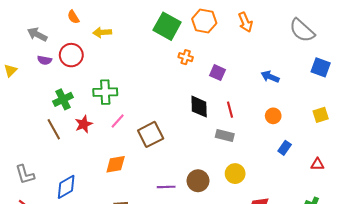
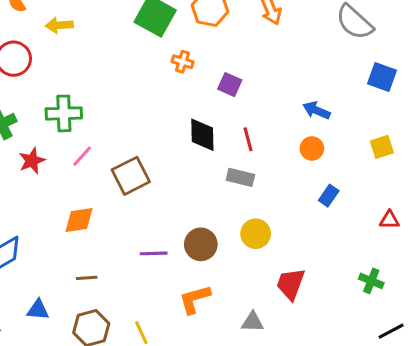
blue arrow: (270, 77) -> (316, 110), moved
red triangle: (318, 164) -> (390, 220), moved

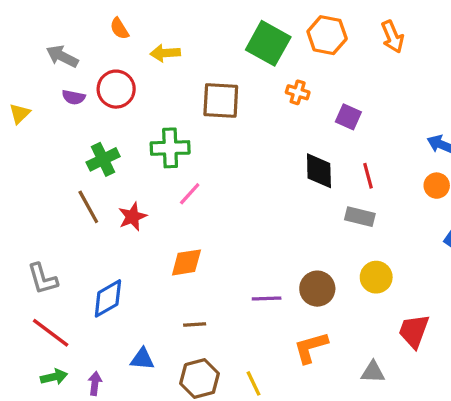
red star: (32, 161) -> (132, 217), moved
brown square: (131, 176) -> (221, 101), moved, turned 30

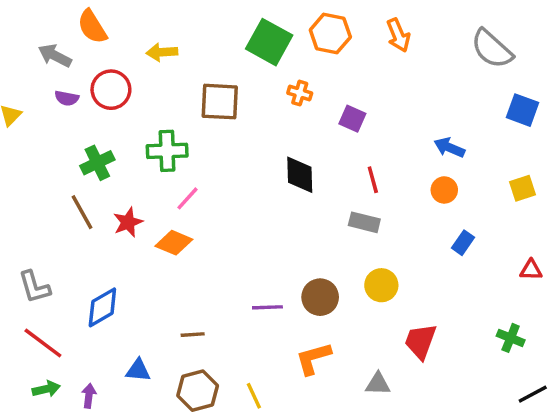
orange semicircle: (119, 29) -> (92, 27), moved, size x1.5
black diamond: (319, 171) -> (300, 175), moved
orange diamond: (186, 262) -> (174, 243), moved, turned 32

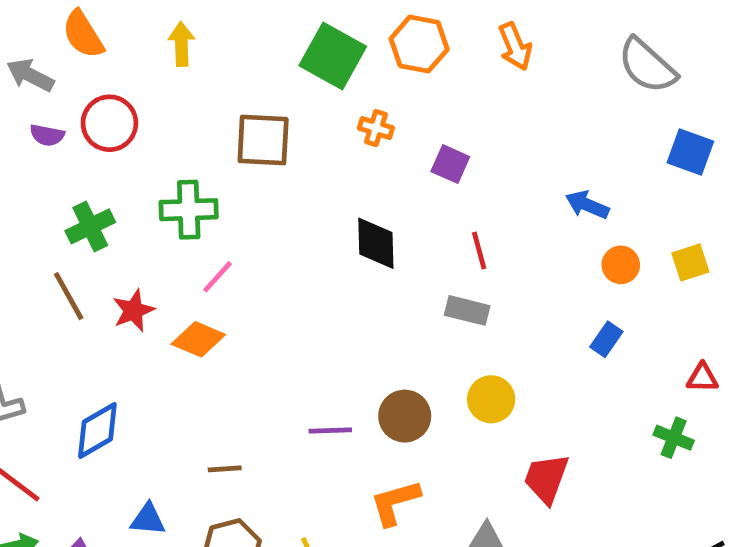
yellow arrow: (162, 52) -> (181, 44), moved, turned 92
orange circle: (444, 190) -> (621, 265), moved
green cross: (511, 338) -> (674, 438), moved

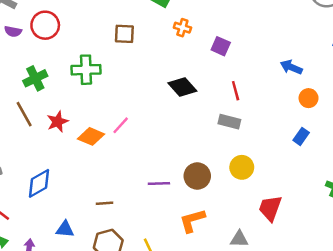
brown square: (263, 140) -> (124, 34), size x0.7
black diamond: (376, 243) -> (182, 87), turned -40
pink line: (217, 277) -> (121, 125), moved

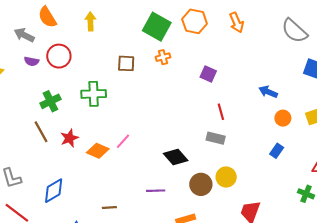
orange cross: (182, 28) -> (163, 57), moved, turned -32
black diamond: (182, 87) -> (176, 157), moved
brown circle: (197, 176) -> (201, 184), moved

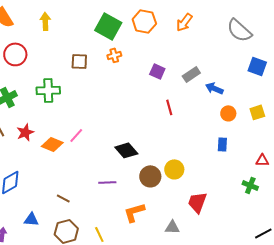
orange arrow: (237, 22) -> (184, 22), turned 60
gray rectangle: (216, 138) -> (191, 74), moved, turned -48
blue rectangle: (277, 151) -> (222, 144), turned -32
brown line: (109, 207) -> (63, 198), turned 32

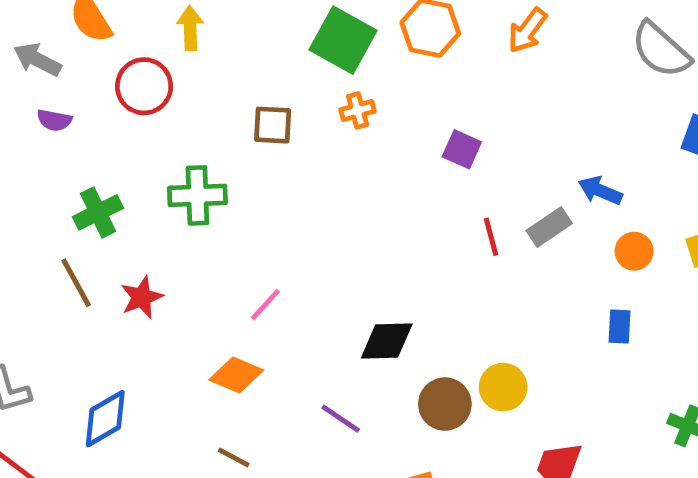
red circle: (15, 54) -> (144, 86), moved
gray rectangle: (191, 74) -> (549, 227), moved
orange diamond: (52, 144) -> (236, 375), moved
black diamond: (126, 150) -> (387, 341), turned -50
purple line: (107, 182) -> (341, 419), turned 36

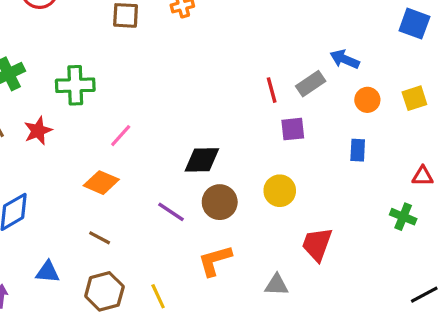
purple square: (462, 149) -> (293, 129), moved, turned -30
green cross: (197, 195) -> (75, 85), moved
brown circle: (445, 404) -> (220, 202), moved

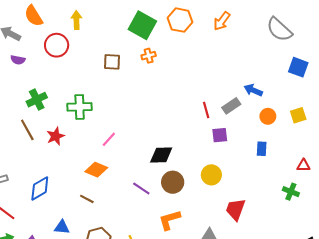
brown line: (100, 238) -> (87, 199), moved

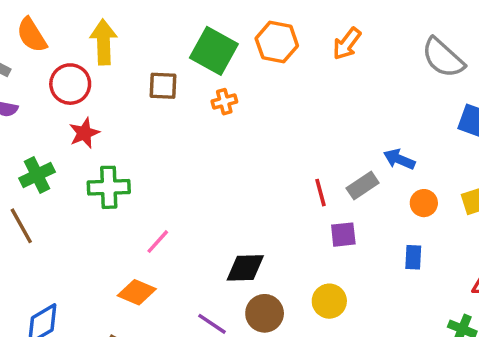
yellow arrow: (76, 20) -> (103, 42), size x1.4
brown square: (112, 62) -> (163, 86), moved
red star: (56, 136) -> (84, 133), moved

